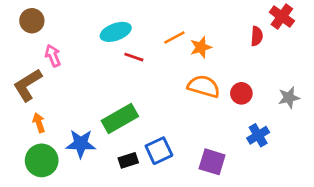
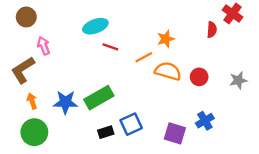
orange line: (174, 37) -> (144, 57), moved
blue cross: (258, 135) -> (205, 121), moved
blue star: (81, 144) -> (65, 102), moved

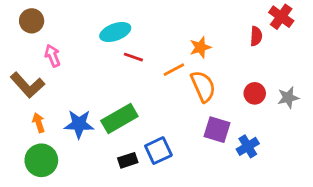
brown L-shape: (23, 70) -> (27, 85), turned -100
orange semicircle: (168, 71) -> (203, 86), turned 50
red circle: (199, 77) -> (255, 93), moved
purple square: (175, 133) -> (217, 130), moved

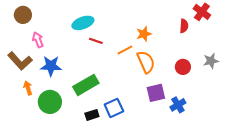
gray star: (288, 98) -> (211, 61), moved
blue star: (79, 124) -> (51, 66), moved
purple square: (217, 130) -> (156, 93), turned -30
green circle: (41, 160) -> (50, 102), moved

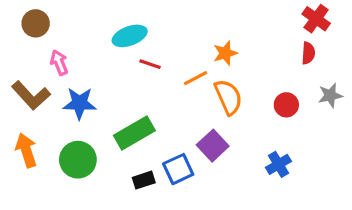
red semicircle: (184, 26) -> (308, 53), moved
orange arrow: (28, 88) -> (26, 150), moved, size x1.5
purple square: (156, 93) -> (213, 146), moved, turned -30

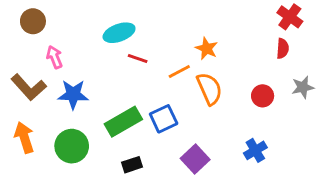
orange star: (225, 53) -> (207, 48), turned -30
purple square: (213, 146) -> (195, 159), moved
blue square: (178, 169) -> (164, 119), moved

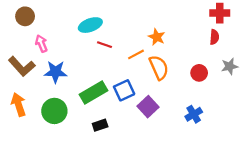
red cross: (290, 17) -> (220, 13), turned -36
purple square: (195, 159) -> (148, 107), moved

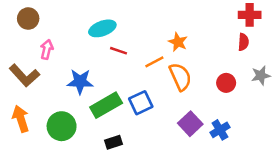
pink arrow: (41, 44) -> (47, 49), turned 35
blue star: (55, 72) -> (80, 82), moved
purple square: (148, 107) -> (190, 124), moved

